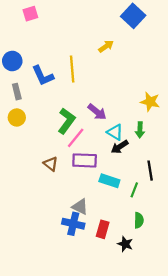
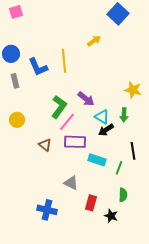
pink square: (30, 14) -> (16, 12), moved
yellow circle: (17, 117) -> (17, 120), moved
blue cross: (73, 224) -> (47, 210), moved

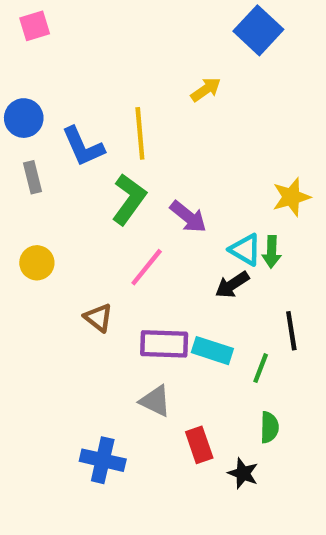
yellow star: (133, 90) -> (291, 197), turned -30
green L-shape: (59, 107) -> (129, 199), moved
cyan triangle: (102, 117) -> (245, 250), moved
purple rectangle: (75, 142) -> (164, 344), moved
red rectangle: (91, 203) -> (199, 445), turned -35

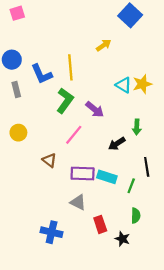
yellow star: (291, 197) -> (142, 84), moved
cyan triangle: (245, 250) -> (123, 85), moved

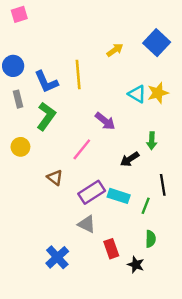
blue square: (130, 15) -> (157, 43), moved
green L-shape: (65, 101) -> (46, 116), moved
purple rectangle: (83, 174) -> (92, 192), turned -35
blue cross: (52, 232) -> (57, 257), turned 35

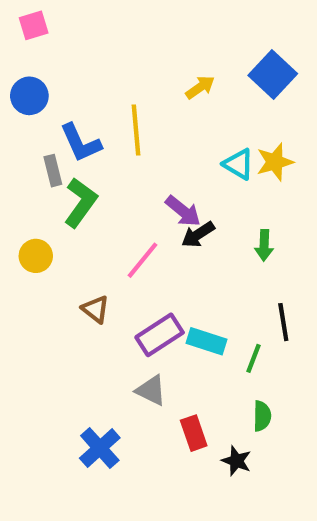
blue circle: (13, 66) -> (29, 96), moved
gray rectangle: (18, 99) -> (53, 171), moved
black arrow: (130, 159) -> (198, 235), moved

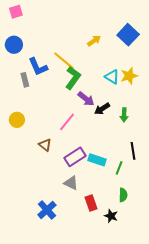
yellow line: (136, 130) -> (64, 61), turned -45
green L-shape: (81, 203) -> (73, 78), moved
black arrow: (198, 235) -> (102, 109), moved

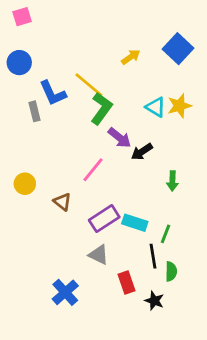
green arrow: (124, 115) -> (172, 181), moved
yellow circle: (17, 120) -> (25, 184), moved
black line: (133, 151) -> (153, 256), moved

